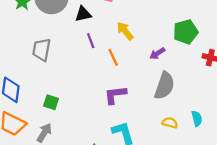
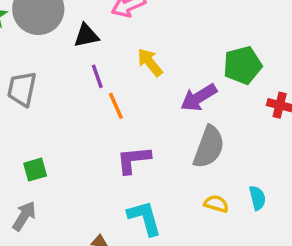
purple arrow: (157, 53) -> (199, 97), size x1.5
orange line: (113, 57) -> (116, 106), moved
green square: (51, 102) -> (35, 170), turned -35

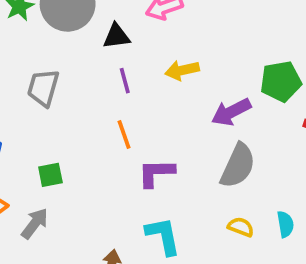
yellow arrow: (150, 62) -> (182, 70), turned -68
orange line: (116, 106) -> (124, 134), moved

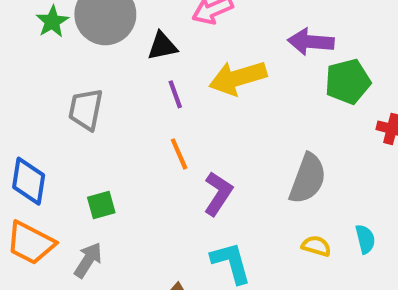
yellow arrow: (182, 70) -> (238, 78), size x1.5
purple arrow: (231, 112) -> (311, 42), moved, turned 36
purple L-shape: (156, 173) -> (218, 194), turned 129

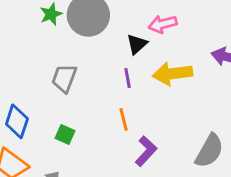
black triangle: (162, 46) -> (137, 44), moved, turned -40
green square: (101, 205) -> (65, 135), moved, turned 30

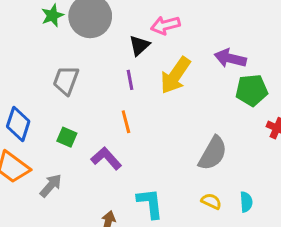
yellow arrow: (172, 74) -> (175, 75), turned -48
purple L-shape: (146, 151) -> (106, 158), moved, turned -84

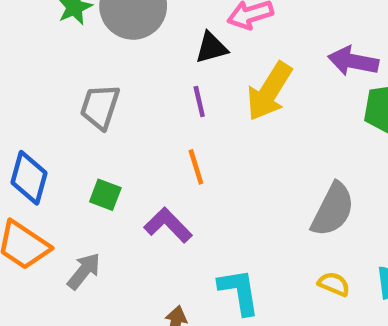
black triangle: (139, 45) -> (211, 48), turned 30

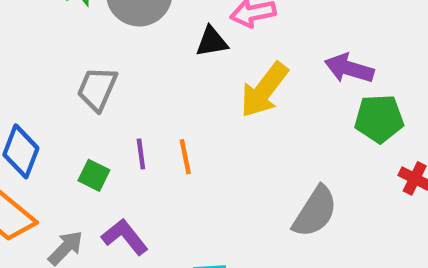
purple line: (199, 102) -> (141, 154), moved
purple L-shape: (168, 225) -> (125, 237), moved

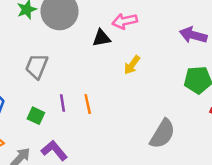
purple arrow: (349, 68) -> (193, 35), moved
yellow arrow: (264, 90) -> (132, 65), size x0.6

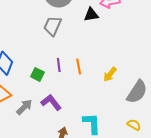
yellow arrow: (132, 65) -> (110, 74), moved
gray trapezoid: (37, 66) -> (53, 26), moved

